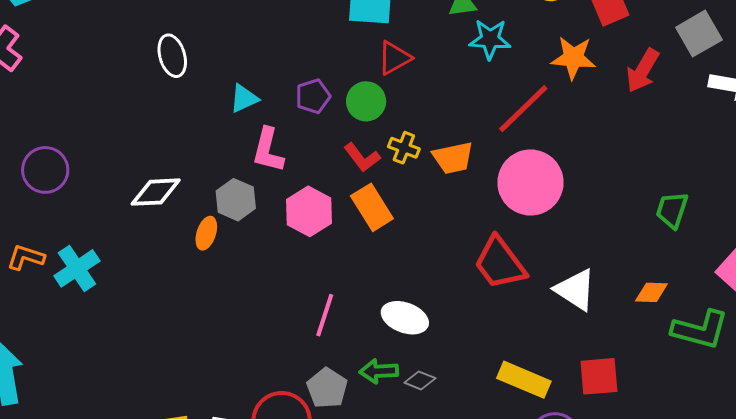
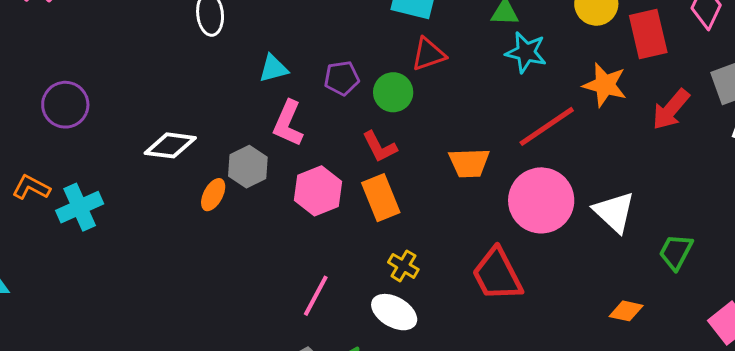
yellow cross: (404, 148) -> (403, 266), moved
white triangle: (575, 290) -> (614, 212), moved
orange diamond: (651, 292) -> (626, 311), moved

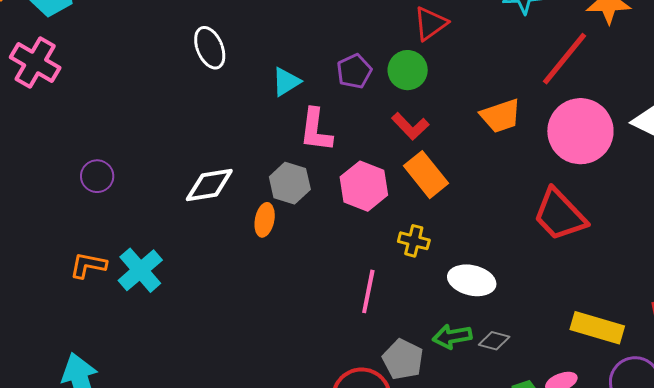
purple circle: (65, 105) -> (97, 176), size x0.7
yellow cross: (403, 266) -> (414, 241), moved
pink line: (316, 296) -> (368, 291), moved

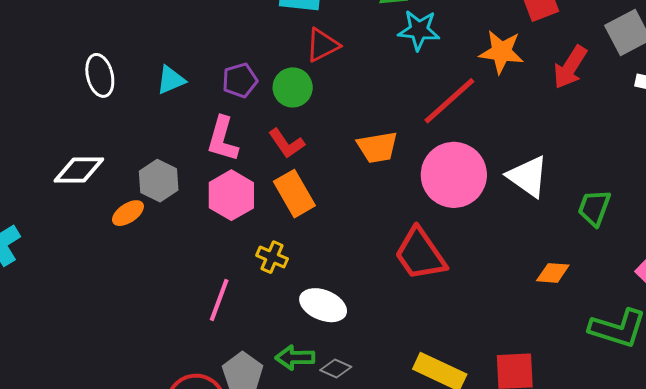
white ellipse: (210, 48) -> (100, 75), moved
pink L-shape: (316, 130) -> (223, 139), moved
orange ellipse: (265, 220) -> (128, 213), turned 36

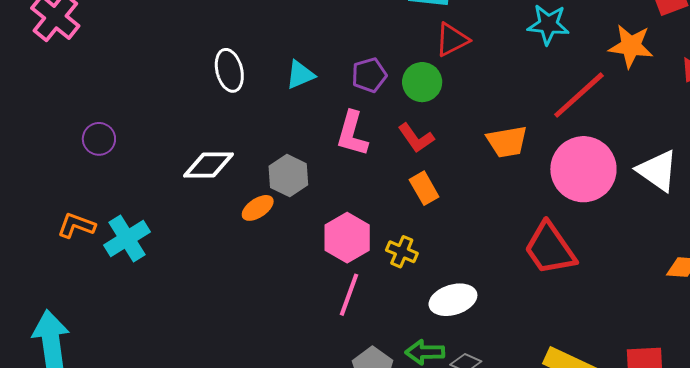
orange rectangle: (294, 194) -> (424, 188), size x0.7
pink hexagon: (231, 195) -> (347, 238), moved
white ellipse: (323, 305) -> (453, 300), turned -39

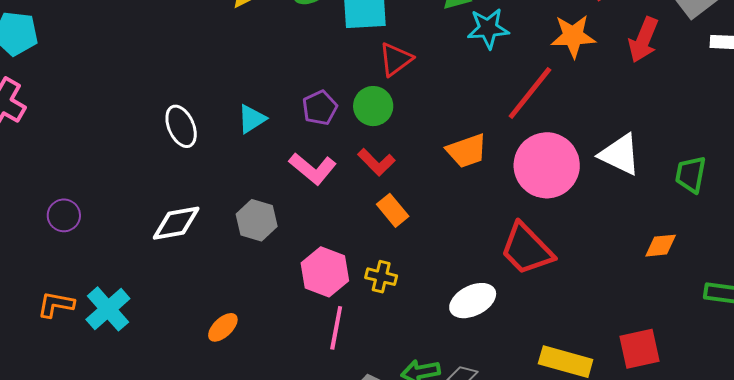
pink L-shape: (352, 134) -> (313, 169), turned -57
orange ellipse: (258, 208) -> (223, 327), moved
white ellipse: (453, 300) -> (473, 301), moved

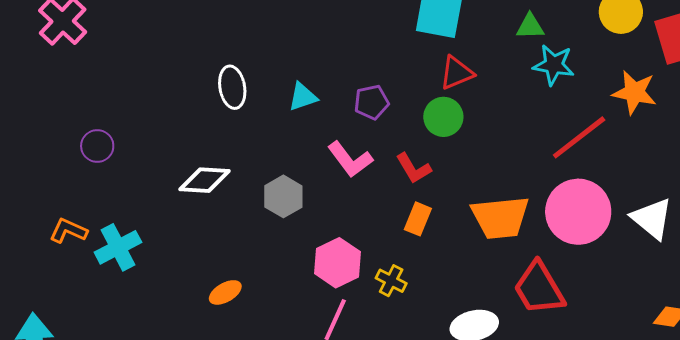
green circle: (373, 106) -> (443, 117), moved
orange trapezoid: (467, 151) -> (500, 218), moved, size x1.4
orange rectangle: (393, 210) -> (418, 219), turned 48

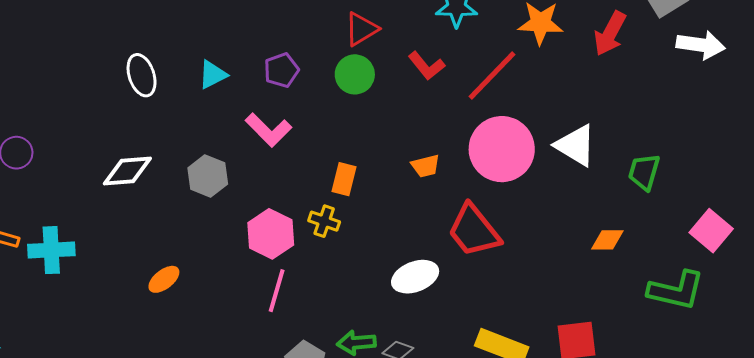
red L-shape: (414, 168) -> (426, 66), moved
orange trapezoid: (500, 218) -> (425, 166), size x0.5
cyan cross: (118, 247) -> (51, 250), turned 33
yellow cross: (391, 281) -> (324, 221), moved

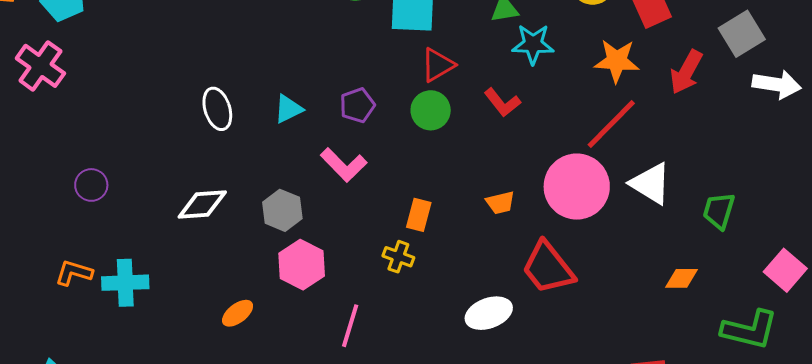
red line: (492, 75) -> (611, 124), moved
pink hexagon: (271, 234) -> (302, 265), moved

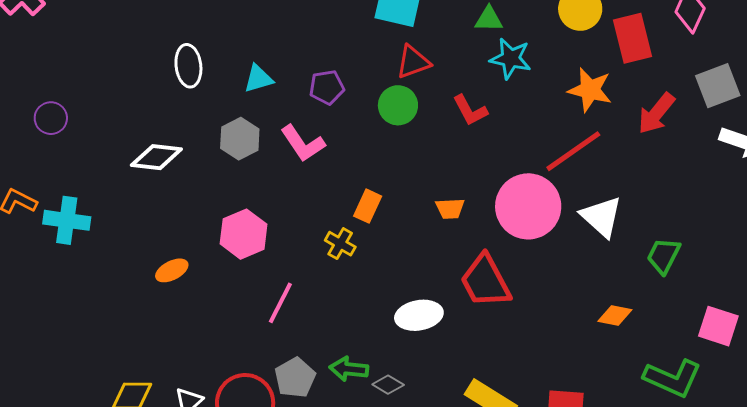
gray hexagon: (282, 210) -> (240, 139), moved
pink square: (785, 270) -> (718, 326), turned -33

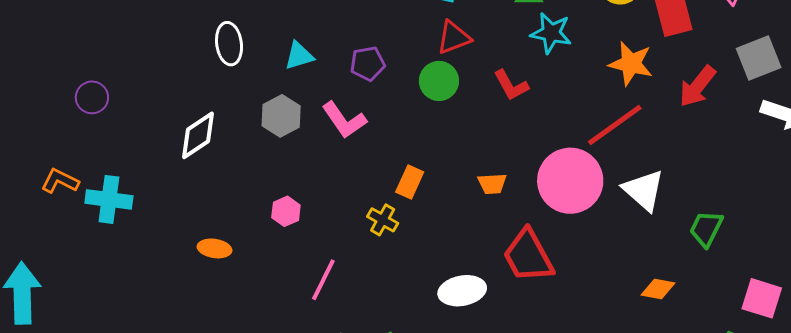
white diamond: (156, 157) -> (198, 135), turned -39
pink hexagon: (244, 234) -> (286, 211), size x0.6
orange ellipse: (172, 270) -> (215, 248), turned 36

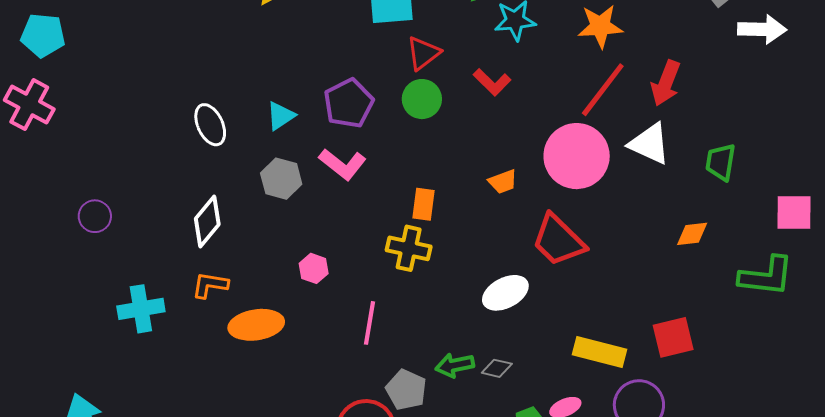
purple pentagon: (368, 64) -> (349, 103), size x1.4
red arrow: (697, 86) -> (666, 83), moved
orange L-shape: (60, 181) -> (210, 285), moved
yellow cross: (383, 220) -> (409, 248), size x1.4
orange ellipse: (215, 248) -> (256, 325), size x1.6

